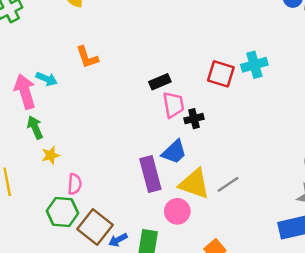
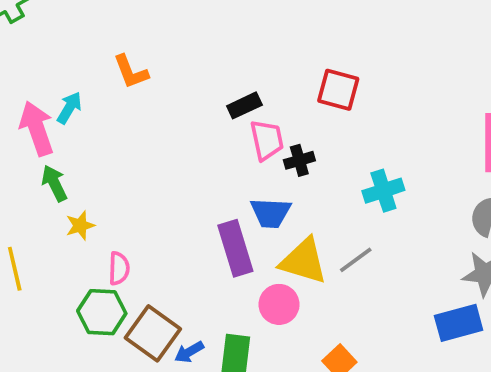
cyan cross: (254, 65) -> (383, 191), moved
cyan arrow: (47, 79) -> (69, 108), turned -80
blue trapezoid: (174, 152) -> (271, 213), turned 48

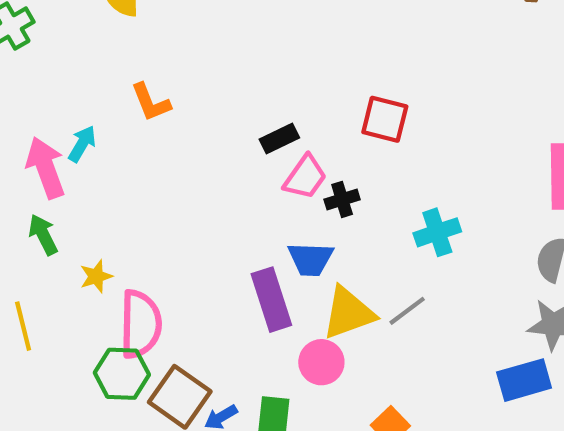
pink trapezoid: (267, 140) -> (305, 177), turned 48
green arrow: (54, 183) -> (43, 235), moved
yellow triangle: (304, 261) -> (348, 313), turned -36
pink semicircle: (119, 268) -> (140, 324), size x1.8

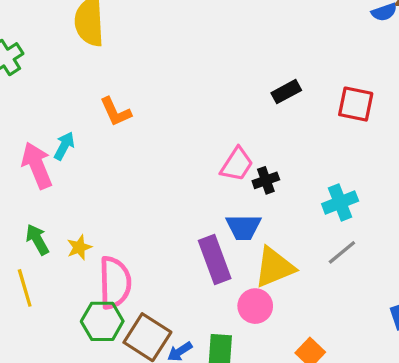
red square: (385, 119) -> (356, 104), moved
black rectangle: (279, 138) -> (286, 92), moved
green arrow: (43, 235) -> (37, 239), moved
gray line: (407, 311) -> (342, 252), moved

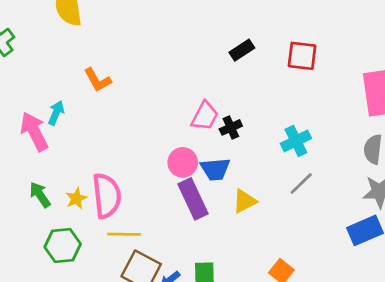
yellow triangle: (274, 267) -> (244, 201), size x0.7
pink semicircle: (115, 283) -> (107, 196), moved
yellow line: (25, 288) -> (124, 234), moved, turned -68
pink circle: (255, 306) -> (183, 162), moved
green hexagon: (102, 321) -> (63, 245), moved

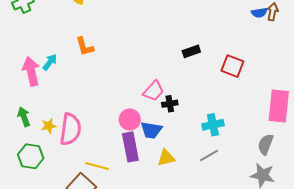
yellow line: (124, 234) -> (97, 166), moved

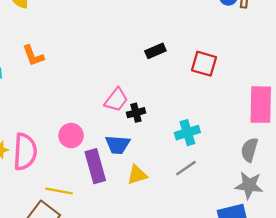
pink circle: (130, 120) -> (71, 136), moved

